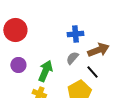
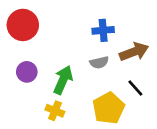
gray semicircle: (72, 58) -> (99, 62), turned -144
black line: (92, 72) -> (135, 88), moved

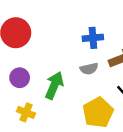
yellow cross: (55, 111) -> (26, 112), moved

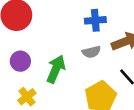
yellow cross: (26, 112) -> (27, 97), turned 30

